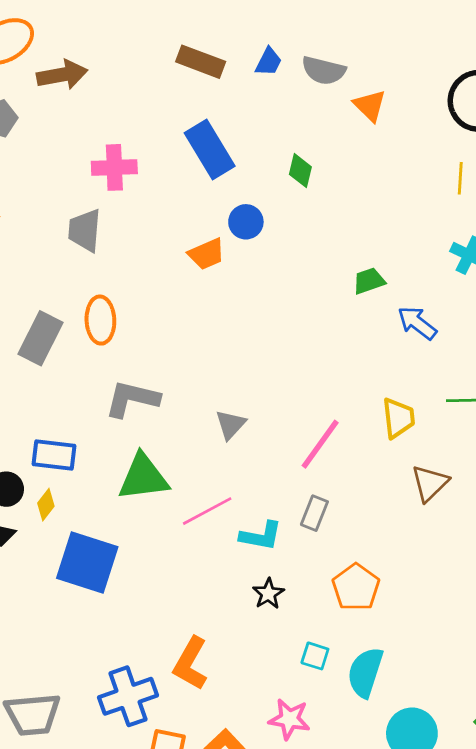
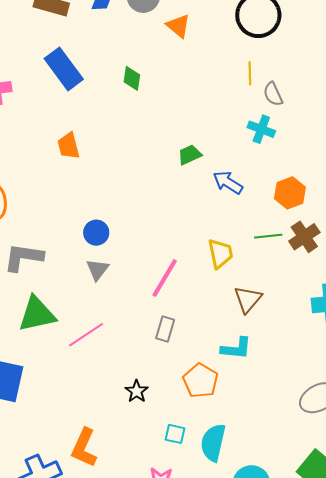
blue circle: (246, 222) -> (96, 233), moved
orange trapezoid: (207, 254) -> (68, 146), turned 104
cyan L-shape: (261, 536) -> (236, 348), moved

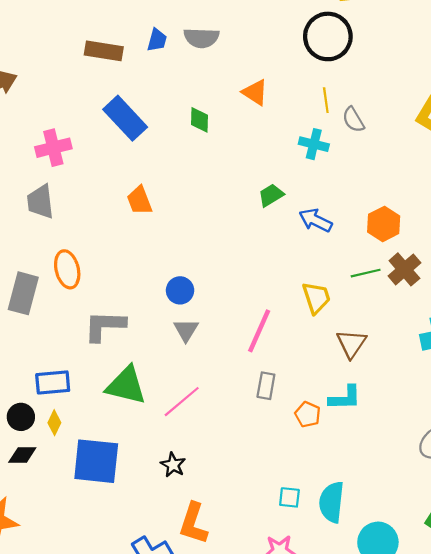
orange triangle: (178, 26) -> (255, 92), moved
cyan cross: (261, 129) -> (314, 144), moved
green triangle: (37, 314) -> (126, 385), turned 33
orange pentagon: (201, 381) -> (308, 414), moved, size x0.7
black star: (137, 391) -> (173, 465), moved

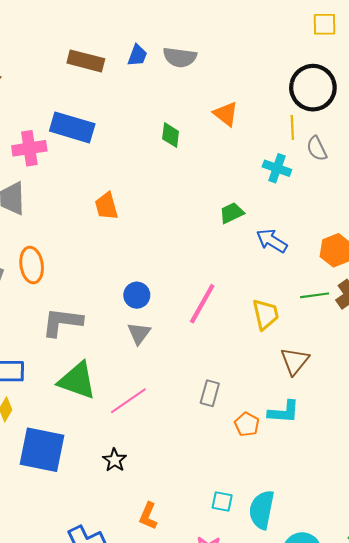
black circle: (328, 36) -> (313, 88), moved
blue rectangle: (125, 118) -> (72, 127), moved, turned -36
pink line: (259, 331) -> (202, 304), moved
orange L-shape: (193, 523) -> (148, 516), moved, size x0.7

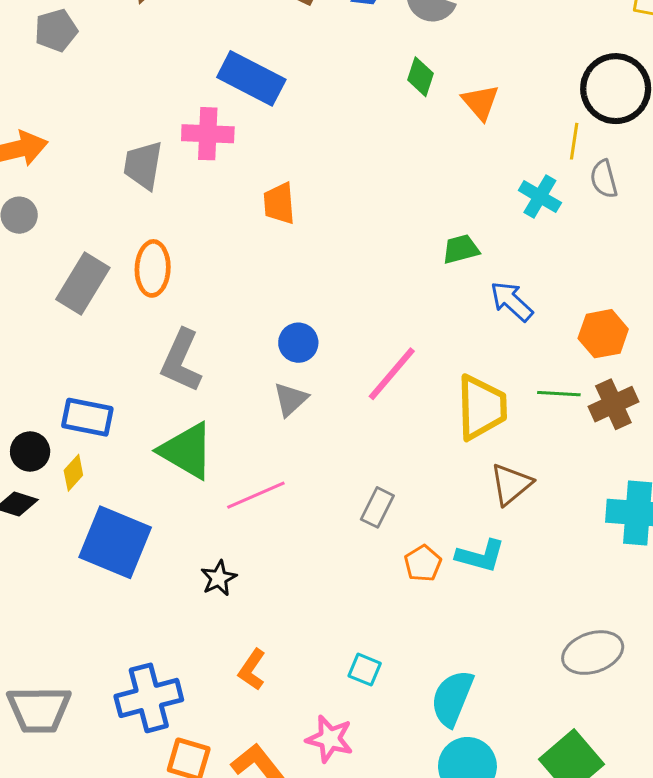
green diamond: (171, 135) -> (421, 77), moved
pink cross: (29, 148) -> (208, 134), moved
yellow trapezoid: (266, 314) -> (482, 407), size x1.4
gray L-shape: (62, 322) -> (181, 361), turned -84
cyan semicircle: (262, 510) -> (452, 698), moved

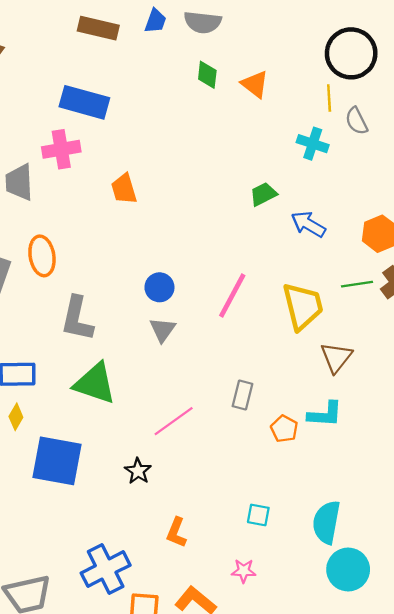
pink line: (256, 495) -> (174, 421), moved
pink star: (330, 739) -> (244, 571), size x0.7

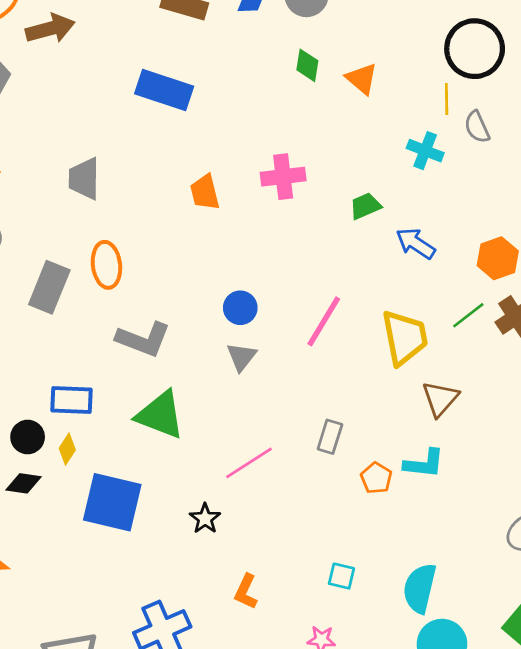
pink cross: (61, 149) -> (283, 177), moved
green line: (357, 284) -> (468, 315), turned -32
gray L-shape: (77, 319) -> (143, 339), turned -84

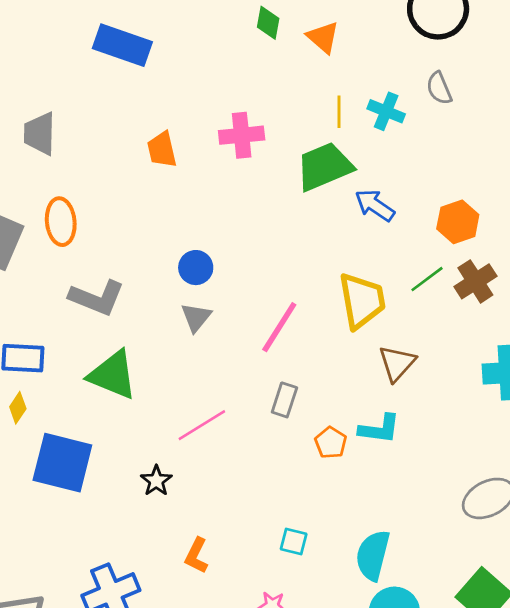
yellow line: (447, 99) -> (339, 112), moved
green trapezoid: (365, 206) -> (324, 167), size x1.8
pink line: (324, 321) -> (279, 327), moved

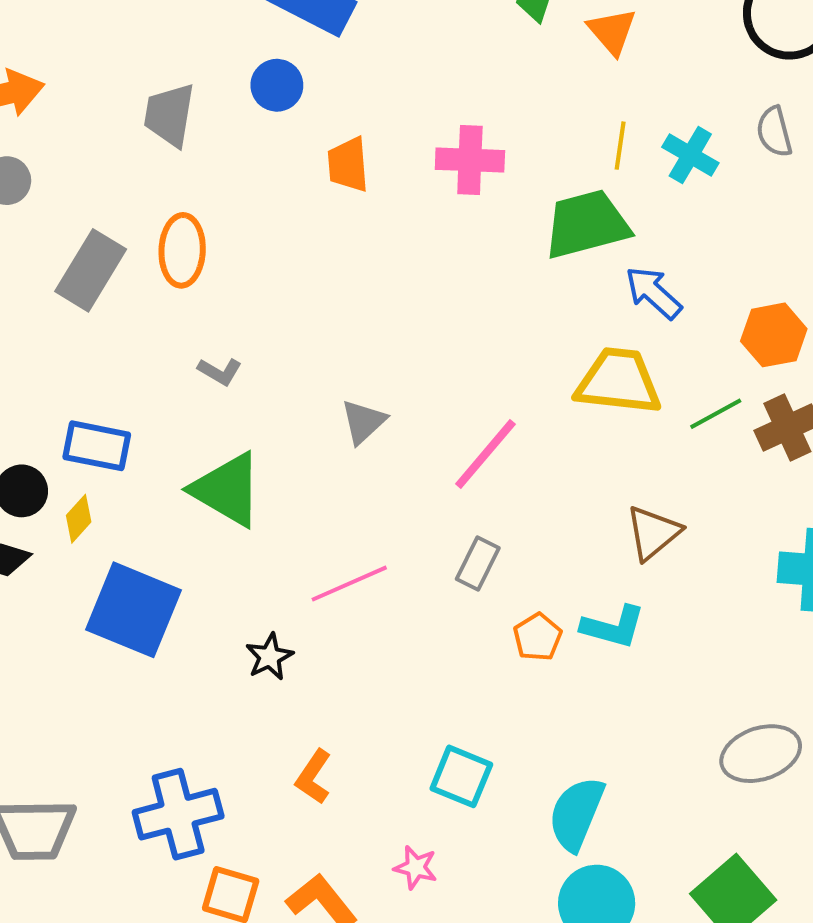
blue circle: (196, 268) -> (277, 85), moved
gray L-shape: (97, 298) -> (220, 371), size x0.5
yellow trapezoid: (362, 301) -> (618, 381), moved, turned -82
cyan square: (294, 541) -> (461, 776), size x1.4

